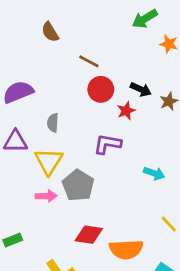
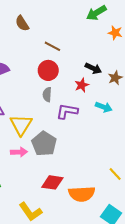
red circle: (101, 89) -> (48, 70), moved
gray semicircle: (53, 123) -> (47, 94), moved
cyan arrow: (154, 173) -> (104, 107), moved

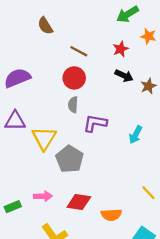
red star: (82, 85) -> (121, 49), moved
cyan arrow: (104, 107) -> (136, 135), moved, turned 98
pink arrow: (19, 152) -> (43, 196), moved
orange semicircle: (82, 194) -> (111, 215), size x0.7

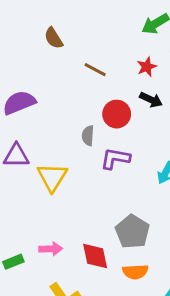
red circle: (74, 78) -> (117, 114), moved
gray pentagon: (70, 159) -> (132, 232), moved
red diamond: (79, 202) -> (95, 256), turned 70

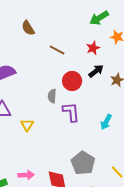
black arrow: (151, 100) -> (96, 71), turned -63
purple L-shape: (115, 159) -> (71, 112), turned 75
yellow triangle: (52, 177) -> (27, 125), size x0.6

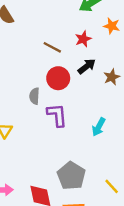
brown line: (57, 50) -> (52, 47), moved

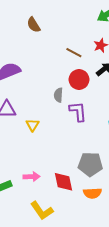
gray pentagon: (71, 176) -> (90, 164), turned -30

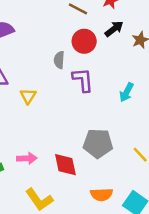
orange semicircle: (92, 193) -> (102, 194), moved

